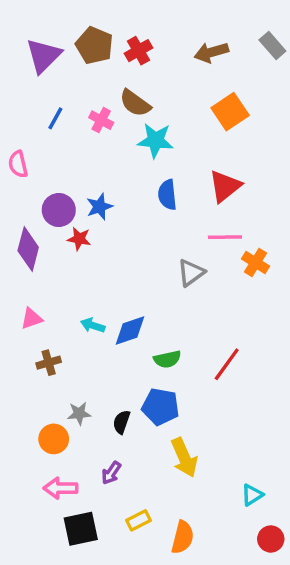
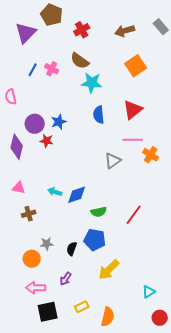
brown pentagon: (94, 45) -> (52, 15), moved
pink cross: (101, 120) -> (52, 69), moved
pink triangle: (32, 319) -> (19, 188), turned 32
yellow arrow: (184, 458) -> (109, 270), turned 70

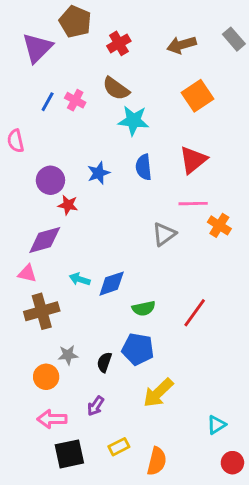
blue star: (59, 122) -> (99, 173), moved
purple diamond: (17, 147) -> (45, 240), moved, turned 60
brown cross: (29, 214) -> (42, 311), size x1.6

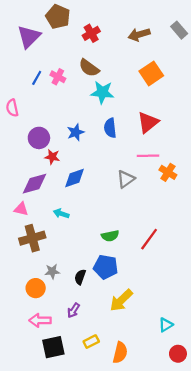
blue diamond: (112, 284) -> (75, 178), moved

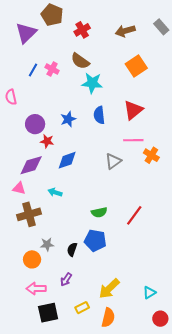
yellow arrow: (121, 300) -> (109, 289), moved

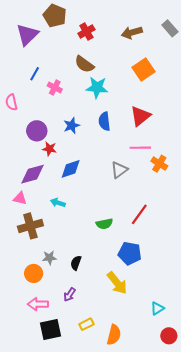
pink cross: (52, 69) -> (55, 87), moved
red line: (134, 215) -> (139, 214), moved
blue pentagon: (95, 240) -> (130, 253), moved
yellow arrow: (109, 289) -> (117, 283), moved, turned -85

